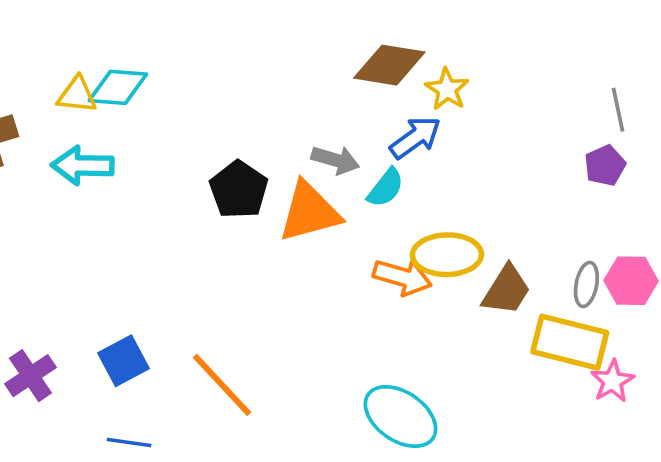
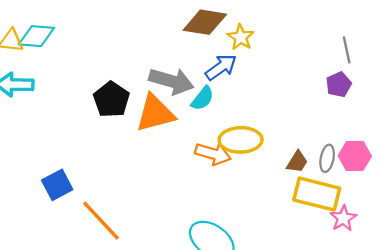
gray arrow: (335, 160) -> (171, 81), size x1.5
brown trapezoid: (506, 290) -> (297, 162), moved, size x0.7
blue square: (123, 361) -> (57, 185), moved

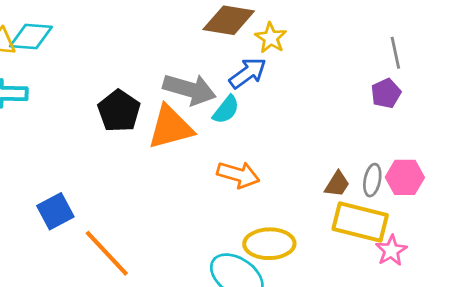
yellow ellipse: (241, 140) -> (269, 244), moved

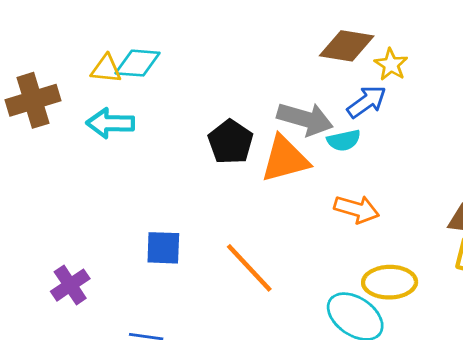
cyan semicircle: (226, 110) -> (344, 140), turned 40
blue square: (55, 211) -> (163, 248), turned 30
orange line: (107, 253) -> (249, 268), moved

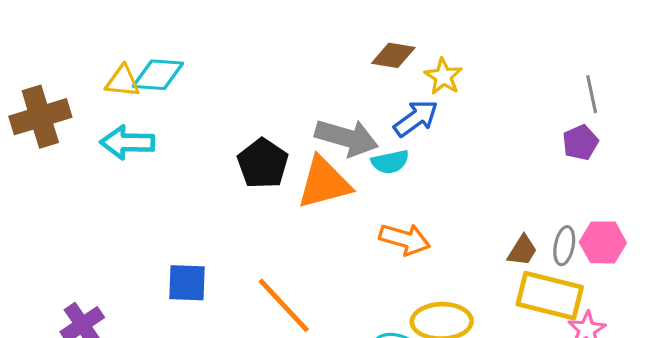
brown diamond: (347, 46) -> (393, 55), size x0.7

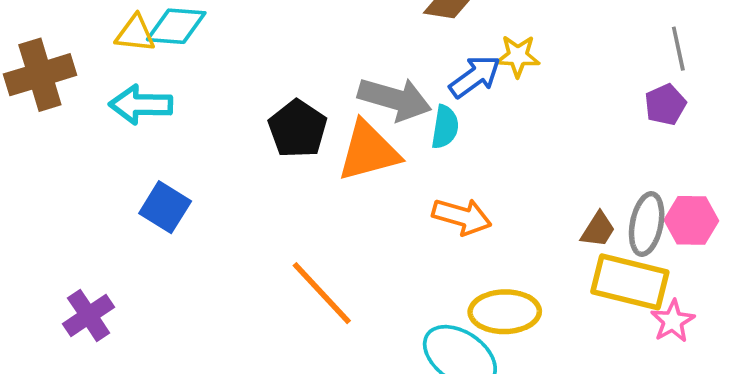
yellow star: (443, 76) -> (518, 56), moved, turned -30
cyan semicircle: (390, 162) -> (445, 127), turned -69
gray ellipse: (564, 246) -> (647, 224), size x1.4
blue square: (187, 283) -> (165, 207), moved, turned 30

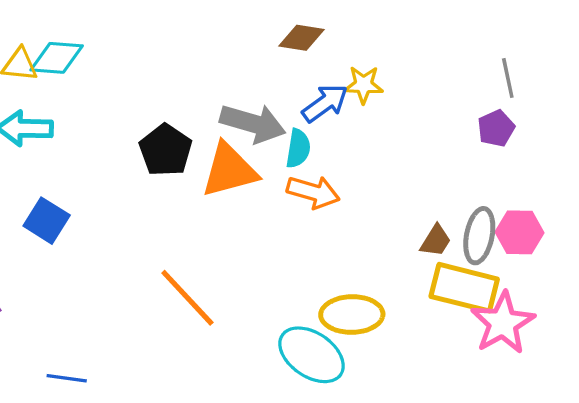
orange arrow: (462, 217) -> (313, 192), moved
pink star: (673, 321) -> (503, 323), size x1.6

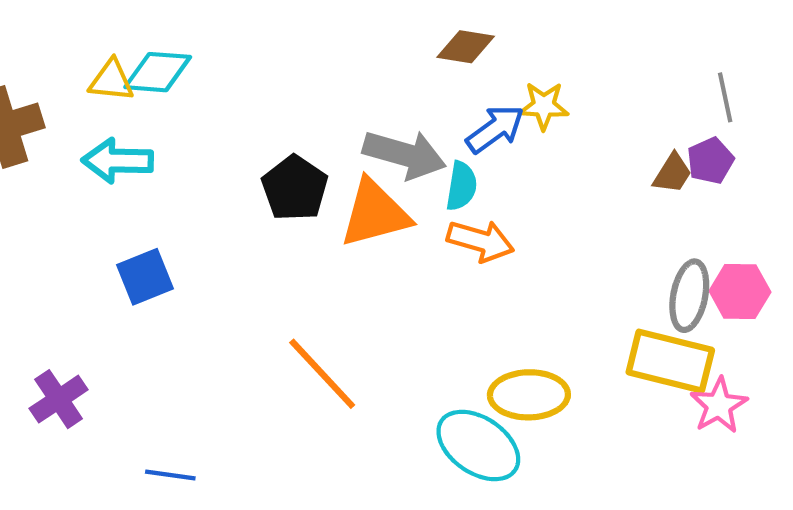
blue square: (47, 221) -> (145, 277), turned 36
brown trapezoid: (436, 241) -> (672, 173), moved
pink star: (503, 323) -> (719, 405), size x0.7

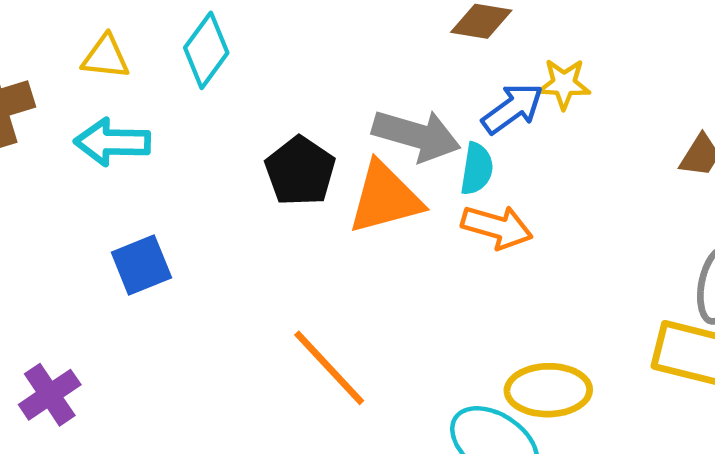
cyan diamond: (158, 72) -> (206, 50), moved, turned -58

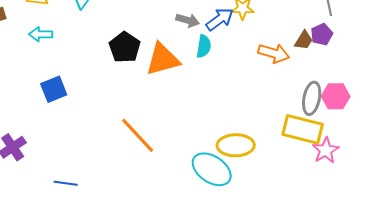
gray arrow: (416, 135) -> (188, 20), moved, size x0.6
cyan arrow: (112, 142) -> (41, 34), size x0.7
orange arrow: (497, 227) -> (274, 53), moved

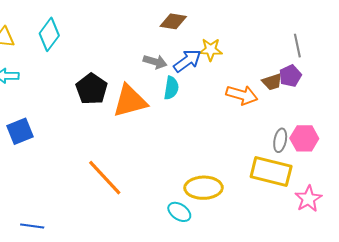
brown trapezoid: (304, 40) -> (272, 82), turned 40
gray ellipse: (312, 98) -> (280, 140), size x0.7
pink star: (326, 150) -> (308, 199), moved
cyan ellipse: (212, 169) -> (179, 212), size x0.6

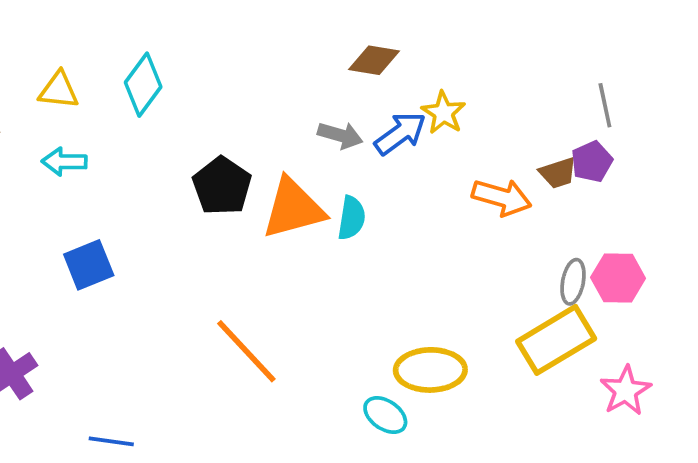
yellow star: (211, 50) -> (443, 113), turned 30
cyan semicircle: (171, 88) -> (351, 218), moved
yellow rectangle: (271, 172) -> (556, 340), turned -45

